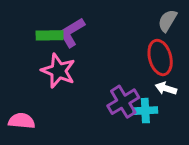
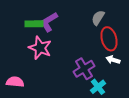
gray semicircle: (167, 21) -> (98, 18), moved
cyan cross: (145, 111) -> (98, 87), moved, turned -35

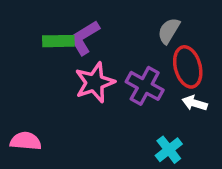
pink star: (40, 48) -> (95, 82), moved, turned 30
purple cross: (84, 69) -> (145, 86), moved, turned -30

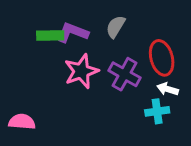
gray semicircle: (169, 31) -> (116, 27), moved
purple L-shape: (84, 38) -> (72, 33), turned 52
cyan cross: (169, 150) -> (157, 111), moved, turned 30

